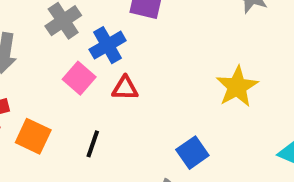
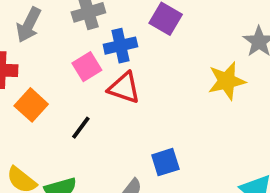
yellow star: (237, 87) -> (227, 81), moved
red triangle: (125, 88) -> (124, 88), size x1.4

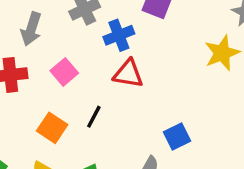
pink square: (87, 67) -> (64, 72), moved
orange square: (31, 105) -> (52, 128), moved

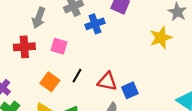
pink square: (64, 72) -> (59, 46), turned -35
red triangle: (128, 74) -> (107, 81), moved

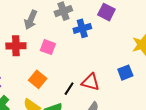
black line: (77, 76) -> (69, 89), moved
blue square: (130, 90) -> (125, 73), moved

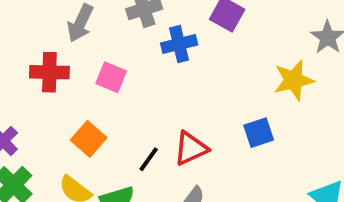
red triangle: (91, 82) -> (191, 148), turned -42

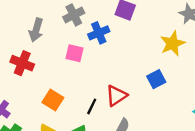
red cross: (49, 72) -> (22, 63), turned 30
pink square: (111, 77) -> (75, 53), moved

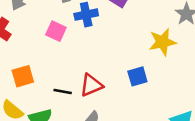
orange square: (53, 100) -> (23, 76), turned 30
black line: (92, 106) -> (63, 91), turned 63

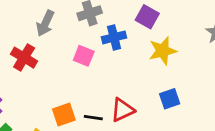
yellow star: (162, 42) -> (163, 51), moved
orange square: (23, 76) -> (64, 115), moved

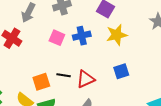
blue cross: (114, 37) -> (82, 36), moved
black line: (93, 118) -> (64, 75), moved

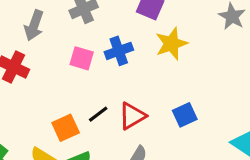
blue square: (121, 71) -> (185, 115), moved
black line: (64, 75) -> (98, 114), turned -40

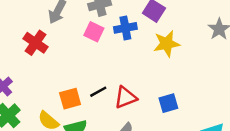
blue cross: (119, 51) -> (125, 28), moved
pink square: (82, 58) -> (94, 32), moved

